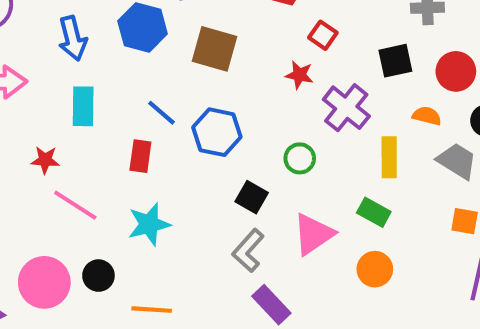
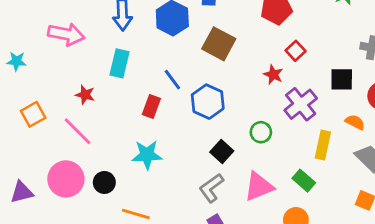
pink line: (75, 205) -> (77, 131), moved

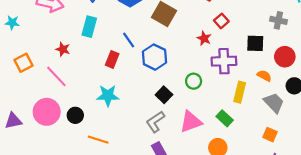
purple cross: (301, 104) -> (224, 61), turned 35

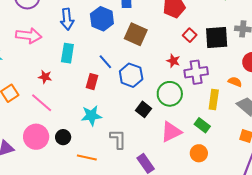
red star: (204, 38) -> (173, 61), moved
black square: (255, 43) -> (217, 38), moved, size x1.4
green circle: (194, 81) -> (170, 94), size x1.6
gray L-shape: (155, 122) -> (118, 139), moved, turned 130

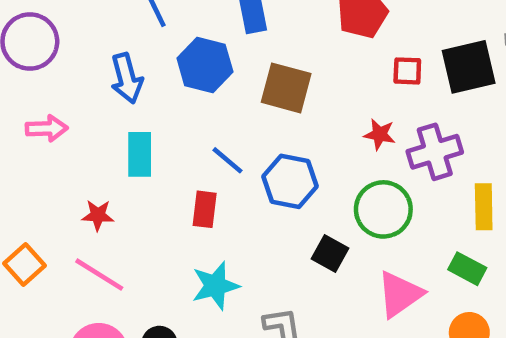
red square: (190, 35) -> (407, 71), turned -32
pink arrow: (29, 36) -> (47, 128), size x0.7

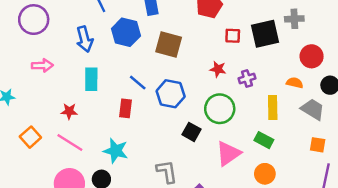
purple cross: (435, 152) -> (247, 78), size x0.6
cyan star: (215, 286) -> (116, 151), moved, turned 30

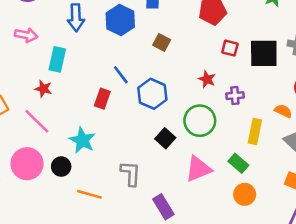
brown square: (169, 44) -> (162, 42), size x0.6
cyan rectangle: (91, 79) -> (57, 59), moved
orange circle: (265, 174) -> (245, 194), moved

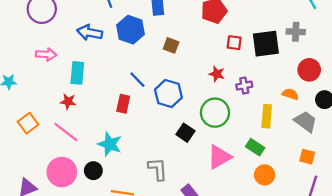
blue arrow: (76, 18) -> (90, 33), turned 110

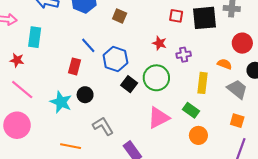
red star: (68, 101) -> (17, 60), moved
black square: (185, 133) -> (129, 84), moved
gray L-shape: (158, 169) -> (103, 126), turned -30
black circle: (93, 171) -> (85, 95), moved

